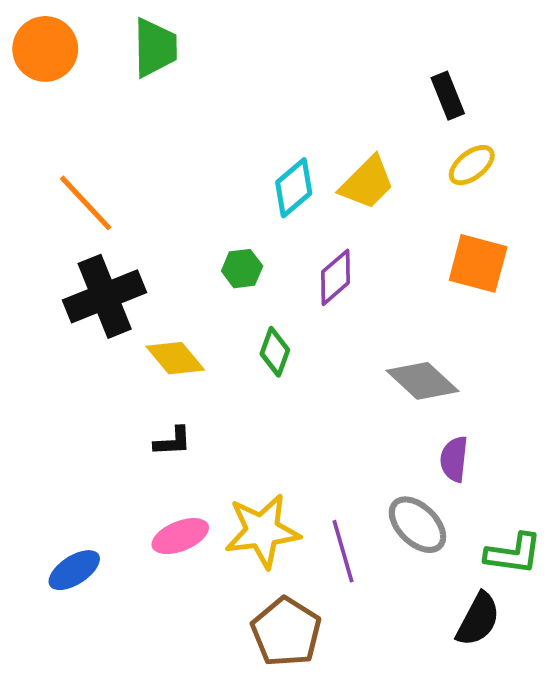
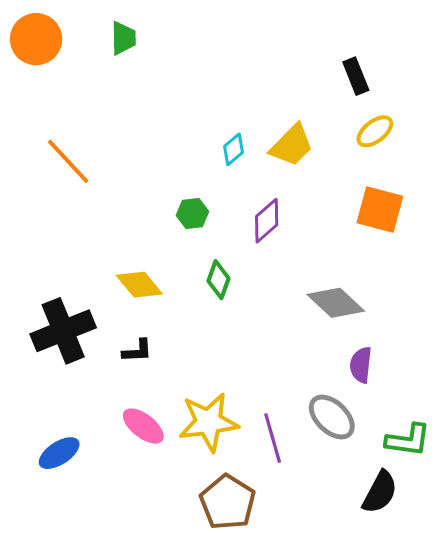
green trapezoid: (155, 48) -> (123, 38), size x0.7
cyan diamond: (294, 188) -> (234, 149), size x0.7
black cross: (105, 296) -> (63, 331), moved
pink ellipse: (180, 536) -> (143, 426), turned 60

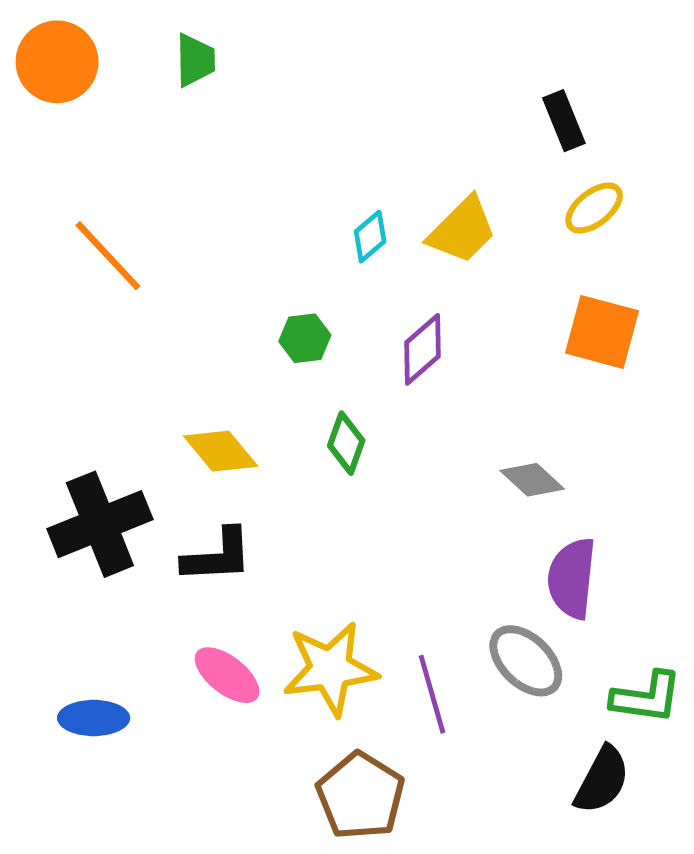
gray diamond: (336, 303) -> (532, 480), size x0.7
black L-shape: (137, 351) -> (218, 556), size x1.5
purple semicircle: (361, 365) -> (572, 578), size x1.4
blue ellipse: (59, 453) -> (94, 718), turned 33

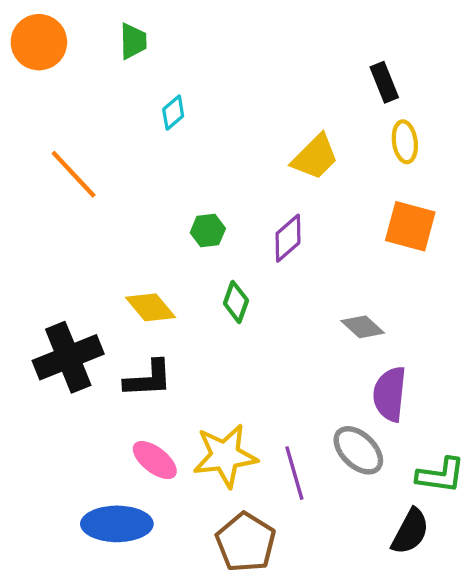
yellow ellipse: (594, 208) -> (405, 142), turned -60
cyan diamond: (370, 237) -> (173, 113), moved
blue ellipse: (94, 718) -> (117, 524), moved, size x1.5

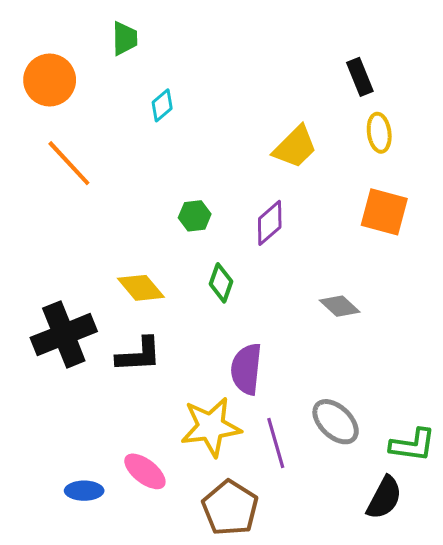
orange circle: (39, 42) -> (50, 80), moved
purple semicircle: (390, 394) -> (246, 369), moved
pink ellipse: (155, 460) -> (145, 471), moved
blue ellipse: (117, 524) -> (84, 491), moved, size x0.6

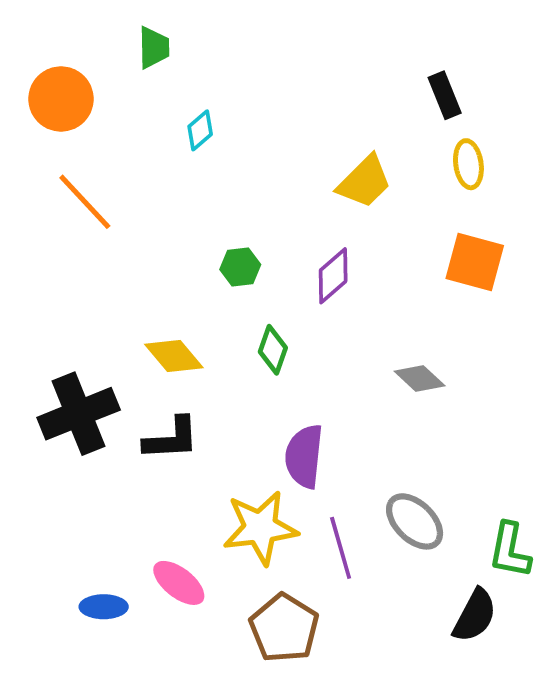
green L-shape: (413, 445) -> (510, 550), turned 93

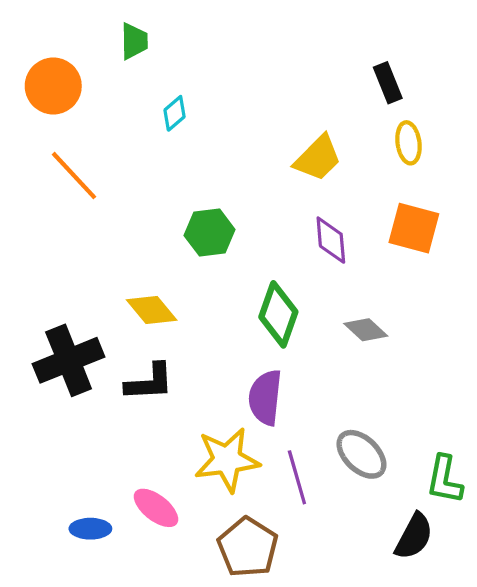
green hexagon: (240, 267) -> (210, 232), size x1.4
purple diamond: (333, 276) -> (331, 240), moved, turned -54
green diamond: (273, 350) -> (278, 314), moved, size x1.5

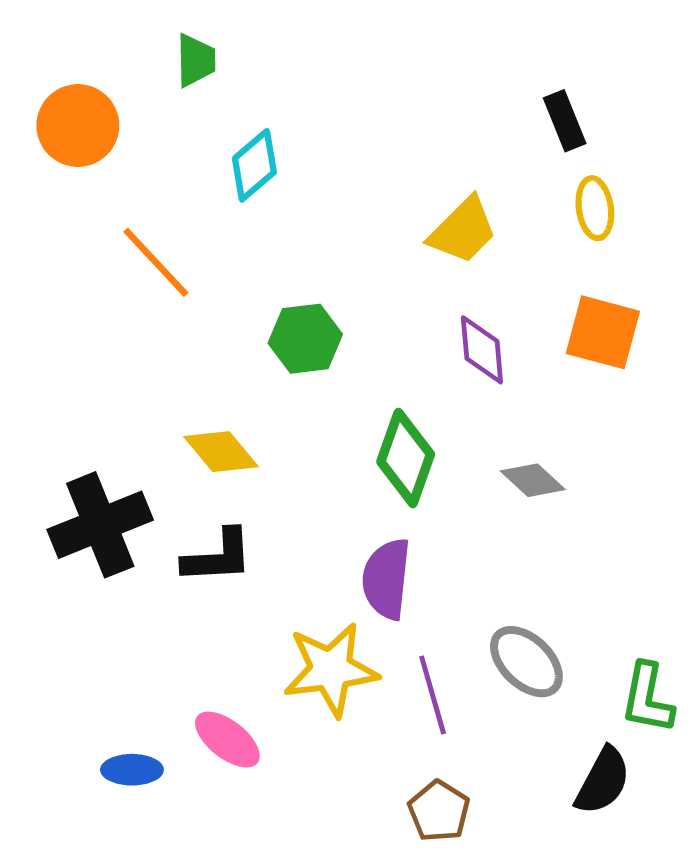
cyan diamond: (175, 113) -> (254, 165), size x1.4
orange line: (74, 176) -> (156, 262), moved
brown pentagon: (248, 547) -> (439, 811), moved, size x0.7

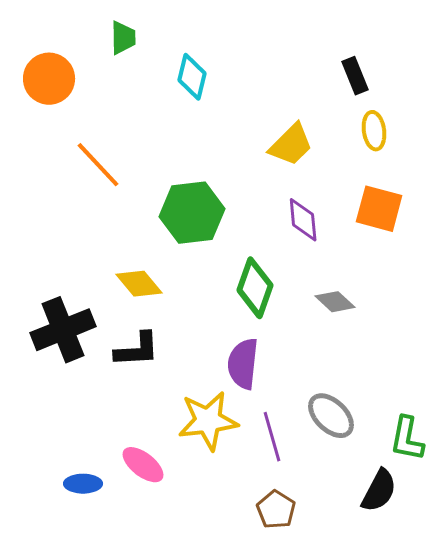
cyan diamond: (254, 165) -> (192, 77), moved, turned -36
green hexagon: (305, 339) -> (192, 213), size x1.4

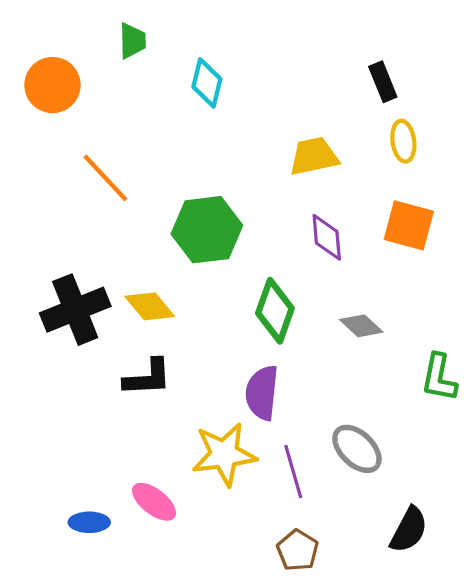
yellow trapezoid: (291, 145) -> (314, 156), turned -147
black cross: (63, 330) -> (75, 310), moved
green L-shape: (407, 439) -> (439, 378), moved

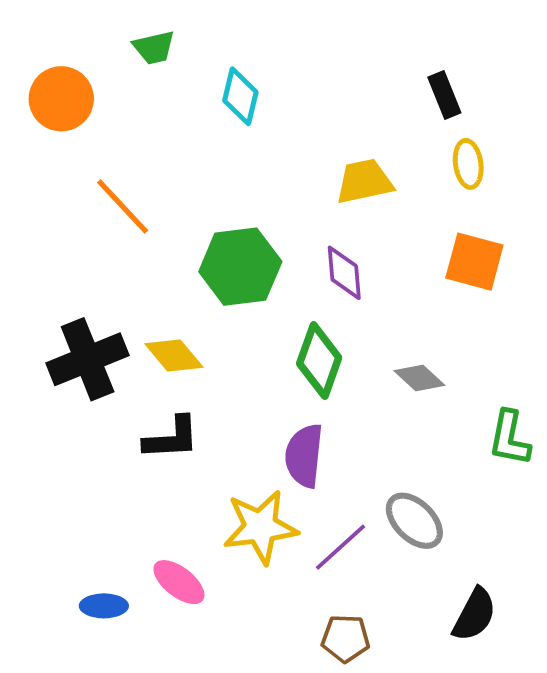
green trapezoid: (132, 41) -> (154, 47), turned 78
purple diamond: (327, 237) -> (344, 273), moved
purple line: (293, 472) -> (340, 547), turned 64
brown pentagon: (298, 550) -> (345, 638), turned -30

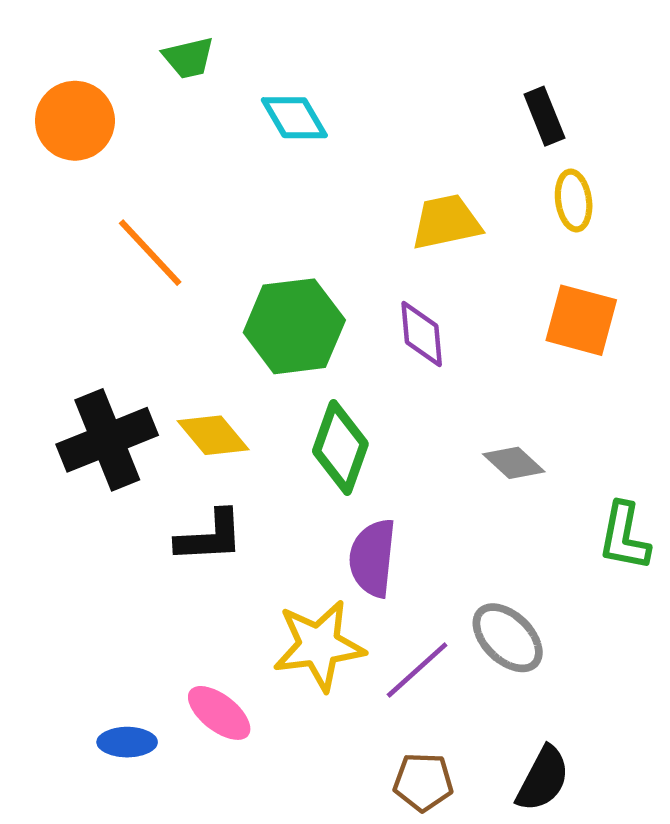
cyan diamond: (240, 96) -> (294, 118), turned -44
green diamond: (319, 360) -> (340, 448), moved
black semicircle: (474, 615) -> (543, 779), moved

